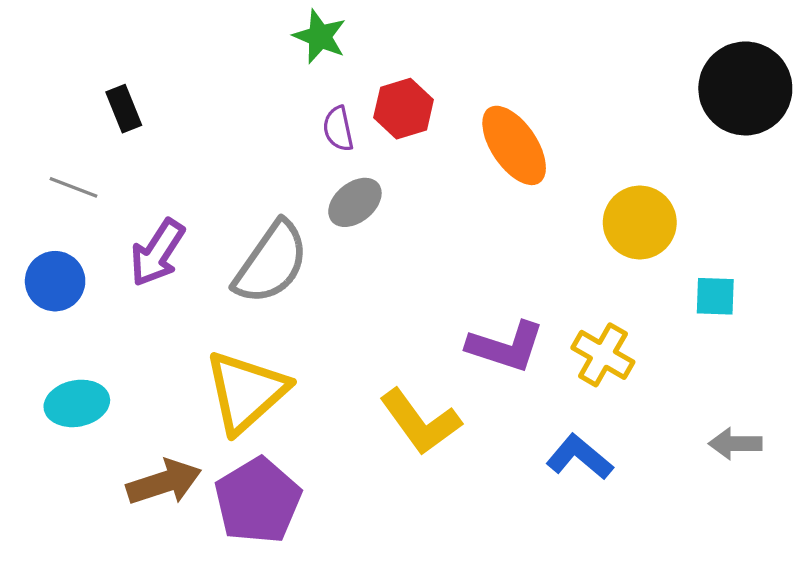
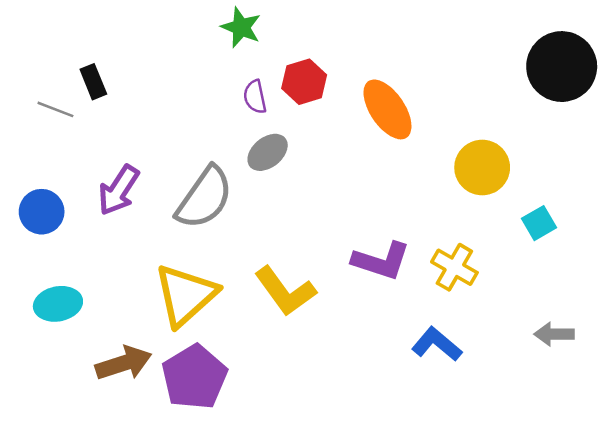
gray line: (73, 187) -> (55, 109), moved
cyan square: (715, 296) -> (539, 223), turned -32
yellow L-shape: (420, 422) -> (285, 291), moved

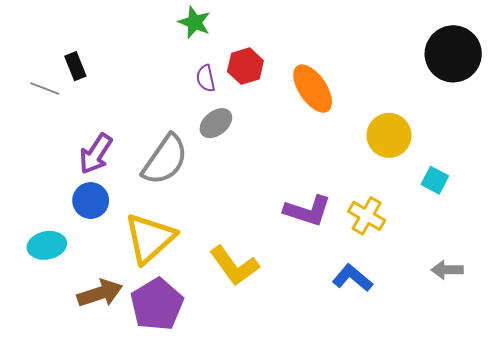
blue circle: (42, 212) -> (91, 201), moved
cyan square: (539, 223) -> (435, 180), turned -32
yellow L-shape: (285, 291) -> (234, 266), moved

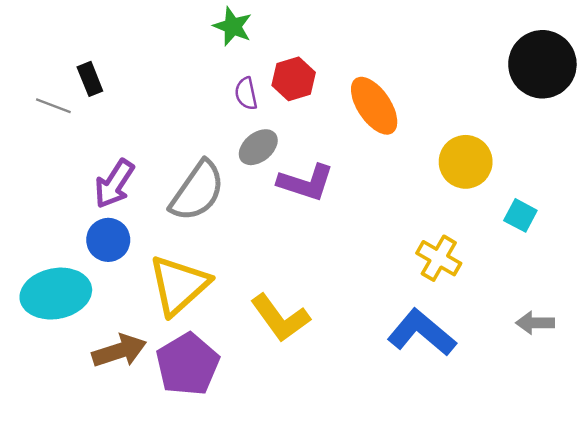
purple L-shape: (308, 211) -> (306, 183), moved
cyan ellipse: (47, 245) -> (56, 294), size x1.5
blue L-shape: (352, 278) -> (422, 333), size x1.4

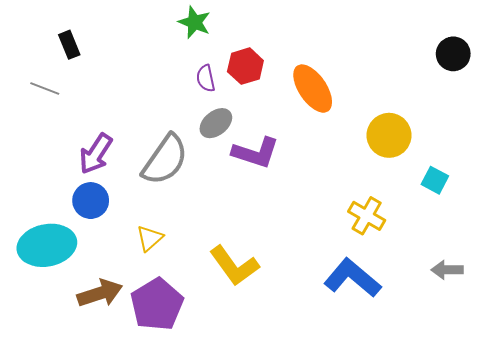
black circle: (542, 64) -> (453, 54), size x0.6
black rectangle: (90, 79) -> (69, 45), moved
yellow triangle: (179, 285) -> (150, 238), size x0.5

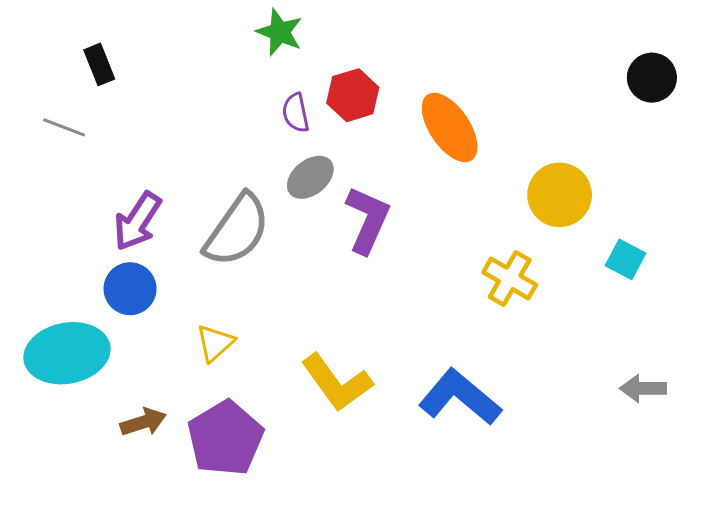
purple L-shape: (256, 153) -> (368, 220), turned -84
yellow cross: (367, 216) -> (510, 278), moved
blue L-shape: (352, 278) -> (460, 397), moved
brown arrow: (100, 293) -> (143, 422), size x0.7

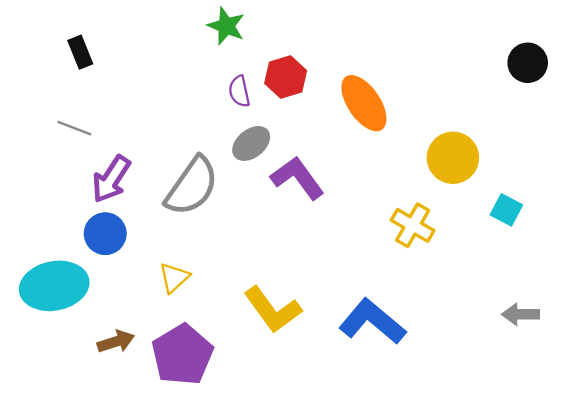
gray line: (64, 127) -> (74, 128), moved
purple L-shape: (368, 220) -> (297, 178), turned -60

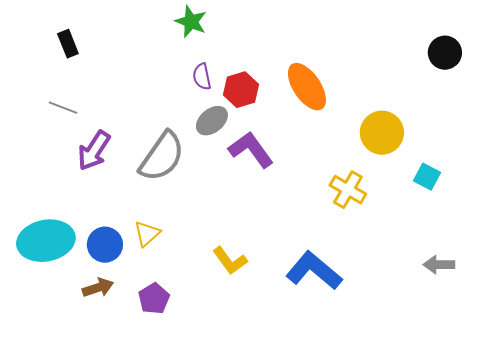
red hexagon: (286, 77) -> (241, 90), moved
blue circle: (105, 234) -> (105, 245), moved
yellow L-shape: (273, 310) -> (230, 261), size x0.7
purple pentagon: (182, 355) -> (154, 299), size x0.6

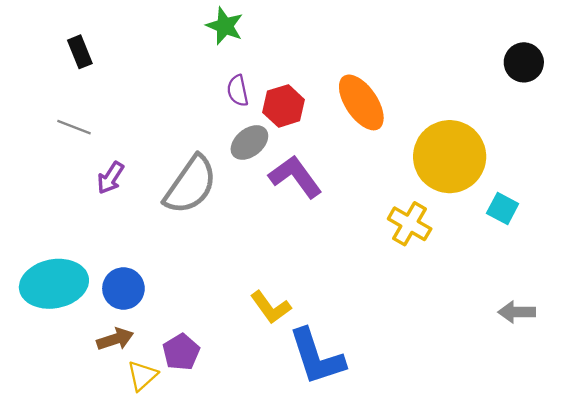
yellow circle: (382, 133) -> (450, 157), size x1.4
purple arrow: (94, 151) -> (110, 178), size x0.7
yellow triangle: (147, 234) -> (142, 376), moved
blue L-shape: (314, 271) -> (317, 357), moved, turned -148

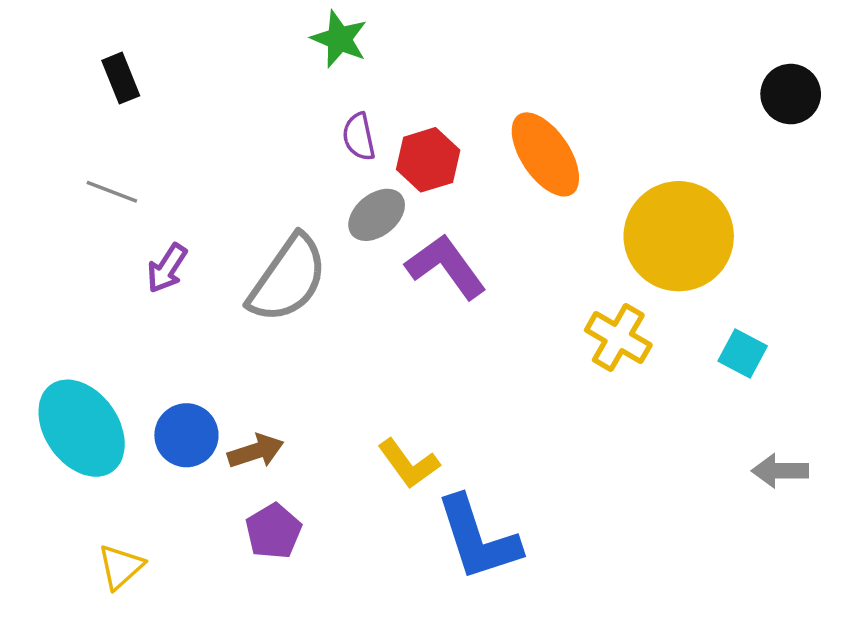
cyan square: (503, 208) -> (743, 353), moved
cyan ellipse: (54, 284) -> (82, 428), turned 66
brown arrow: (115, 339) -> (256, 451), moved
yellow triangle: (142, 376) -> (121, 567), moved

